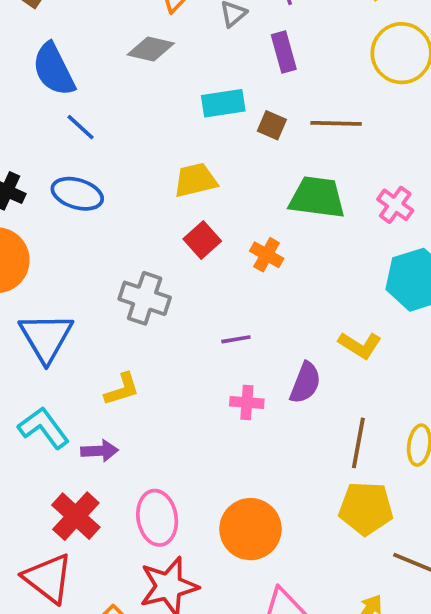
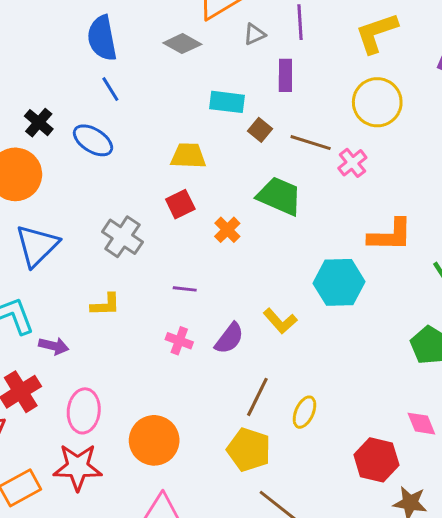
pink cross: (395, 205) -> (352, 163), moved
yellow L-shape: (122, 389) -> (105, 305), moved

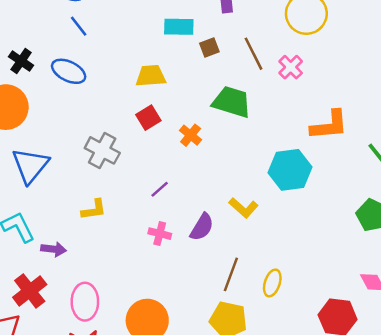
brown square: (260, 130) -> (209, 47), turned 36
brown line: (311, 143) -> (253, 54), turned 52
purple line: (185, 289) -> (160, 189), turned -42

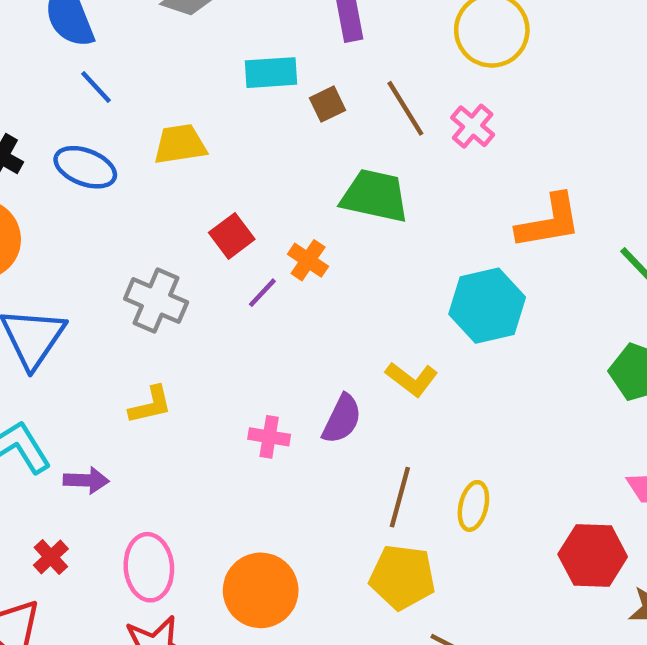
yellow trapezoid: (151, 76) -> (180, 144), moved
purple line: (160, 189) -> (262, 293), moved
red cross: (30, 291) -> (51, 557), size x0.6

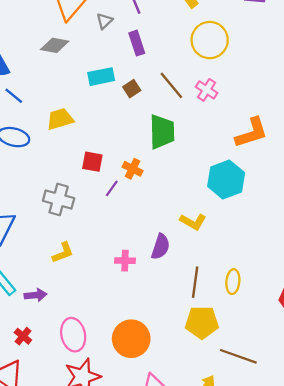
green trapezoid: (375, 196) -> (162, 132), turned 84
red square: (232, 236) -> (92, 162), turned -35

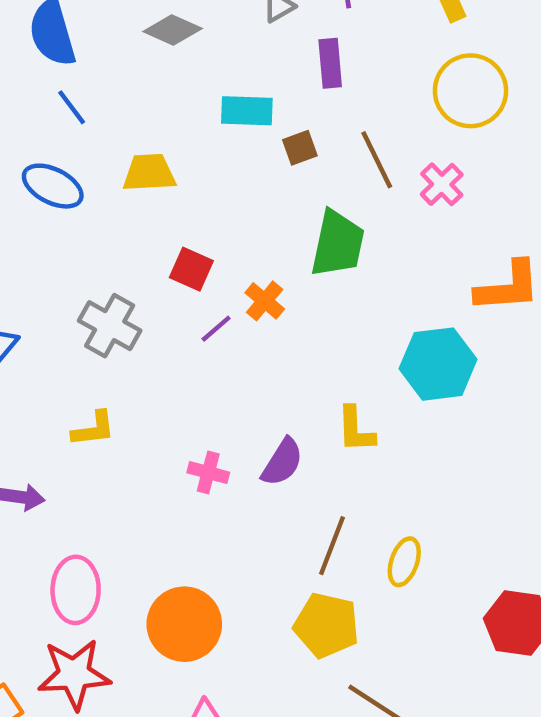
yellow L-shape: (193, 222) -> (356, 429), turned 45

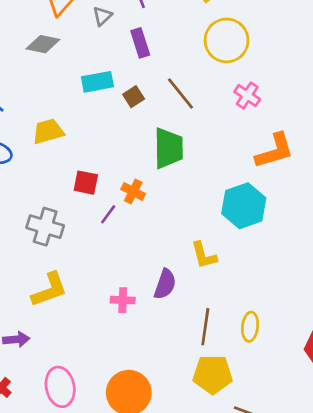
pink cross: (442, 184) -> (247, 96), moved
yellow L-shape: (93, 429) -> (49, 290), size x1.4

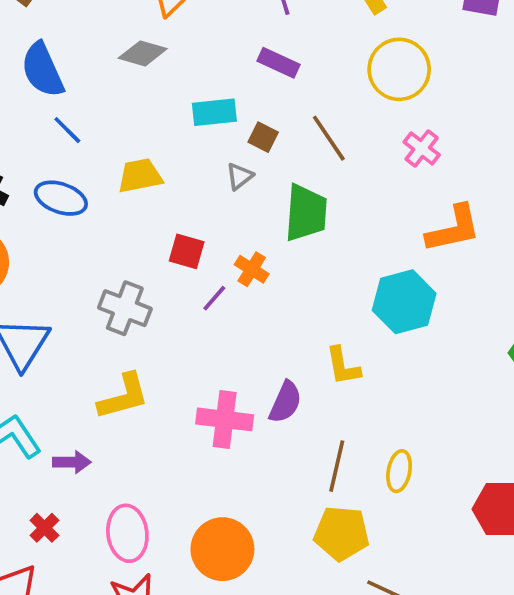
gray triangle: (102, 16) -> (240, 176), moved
purple rectangle: (140, 43) -> (279, 63), turned -52
brown square: (134, 97) -> (263, 137), turned -35
pink cross: (123, 300) -> (225, 419), size x1.6

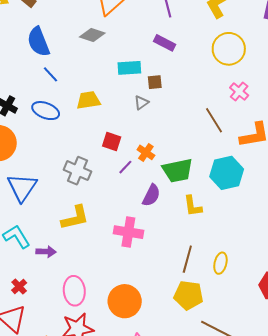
brown square: (263, 137) -> (155, 82), turned -35
brown line: (329, 138) -> (214, 120), moved
green trapezoid: (306, 213) -> (178, 170), moved, turned 72
purple semicircle: (285, 402) -> (151, 195), moved
red cross: (44, 528) -> (19, 286), moved

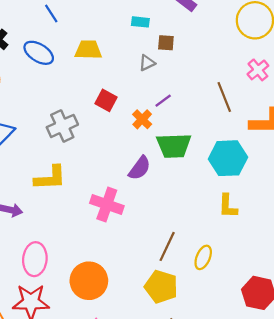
cyan rectangle: (129, 68) -> (140, 22), size x0.7
purple line: (125, 167) -> (163, 101), moved
gray cross: (78, 171) -> (62, 126), turned 32
yellow L-shape: (193, 206) -> (228, 206), moved

